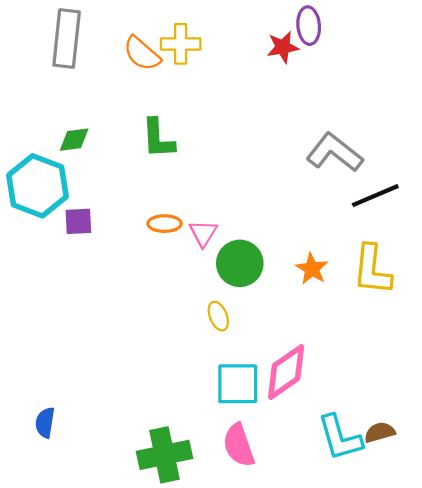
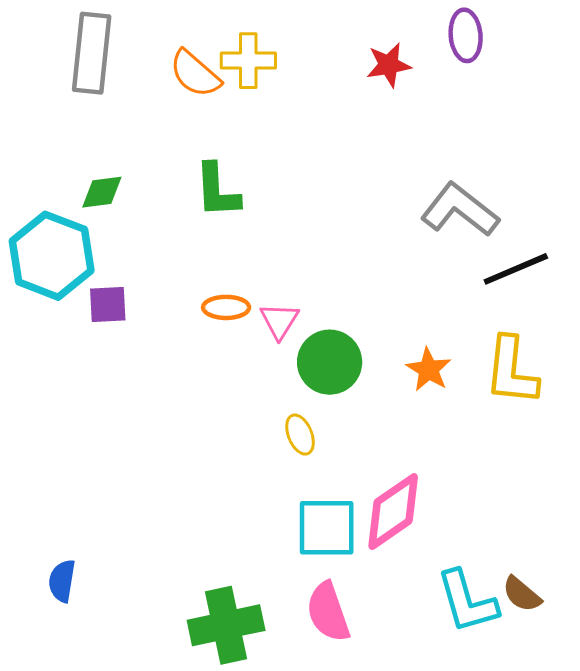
purple ellipse: (309, 26) -> (466, 35), moved
brown semicircle: (380, 432) -> (522, 594), turned -124

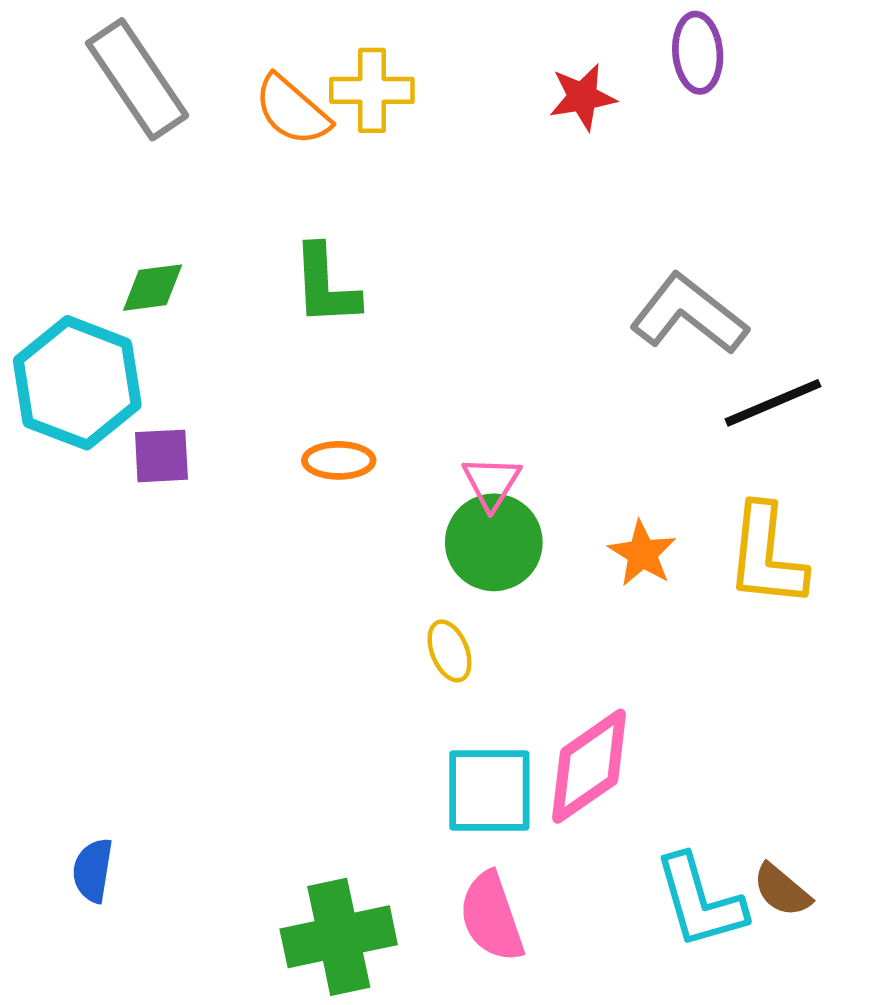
gray rectangle: (92, 53) -> (137, 79), turned -40
pink triangle: (279, 321) -> (492, 483), moved

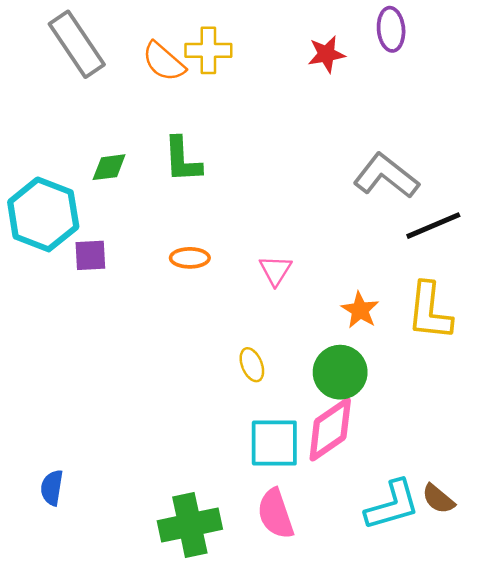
green diamond: (153, 288) -> (109, 167), moved
green circle: (494, 542) -> (340, 372), moved
cyan L-shape: (700, 901) -> (392, 505), turned -90

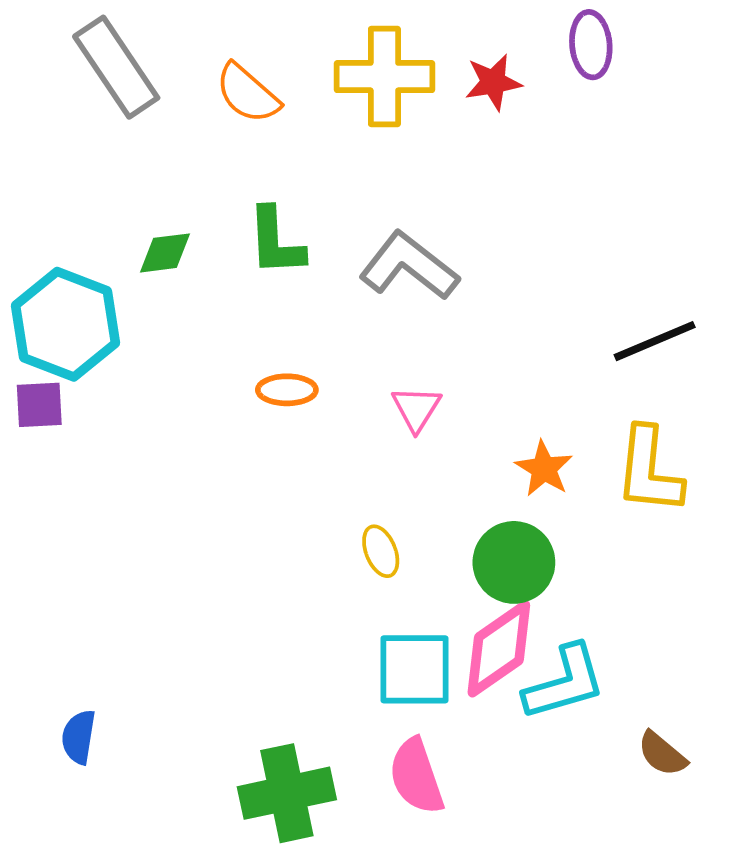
yellow cross: (208, 50) -> (384, 77), moved, size x1.4
gray L-shape: (386, 176) -> (409, 266), moved
purple square: (90, 255) -> (39, 405), moved
cyan L-shape: (392, 505) -> (565, 683), moved

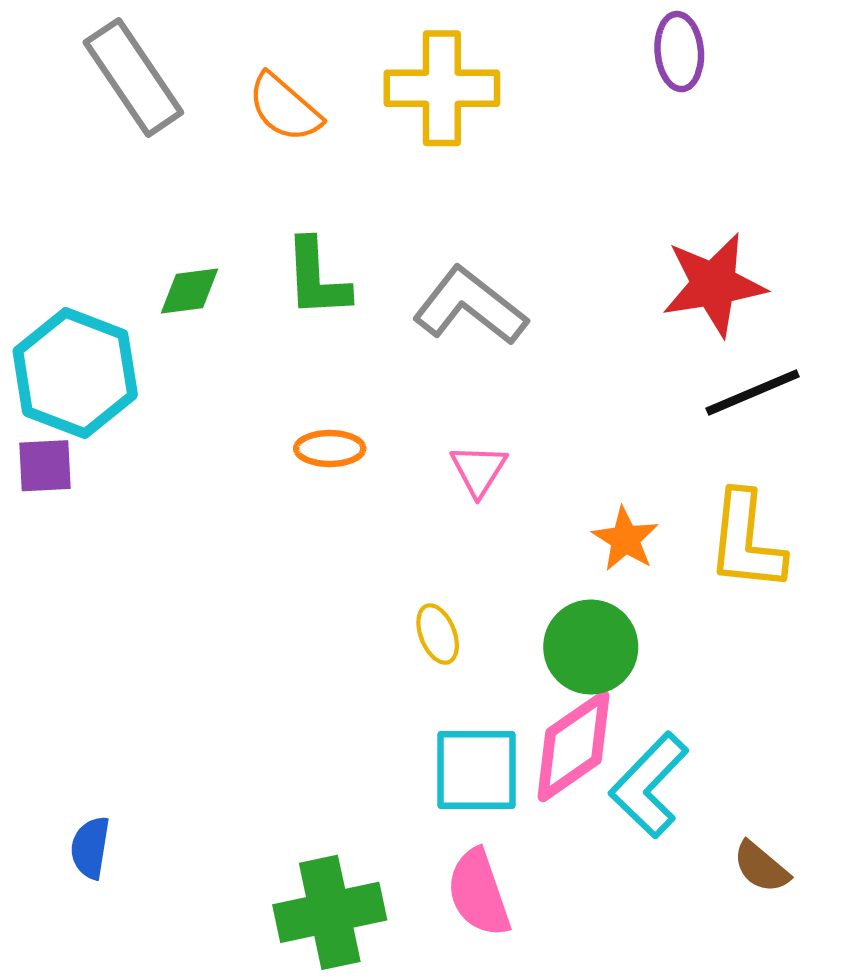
red star: (493, 82) -> (714, 285), moved, size x1.6
cyan L-shape: (565, 683) -> (649, 785), turned 150

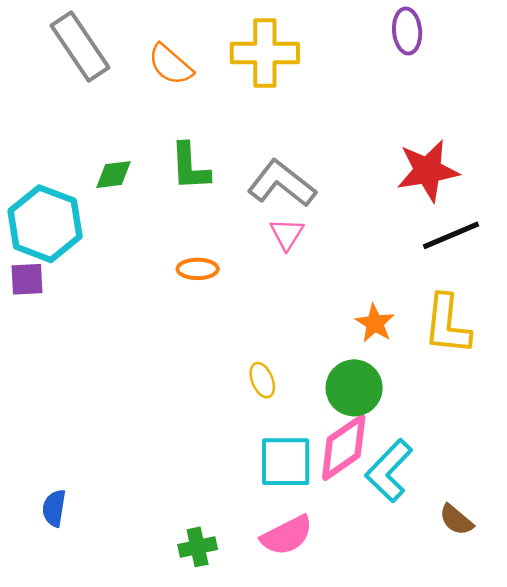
pink triangle: (479, 470) -> (287, 234), moved
pink semicircle: (479, 893) -> (287, 535), turned -98
green cross: (330, 912) -> (198, 547), size x0.6

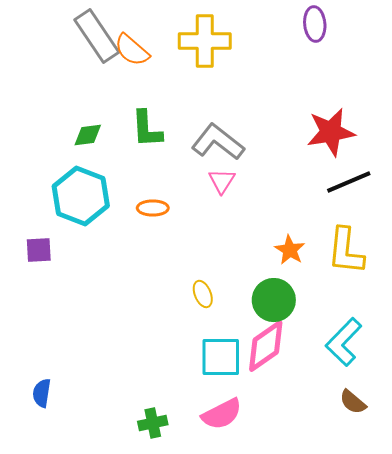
gray rectangle: (80, 47) -> (97, 36), moved
cyan hexagon: (45, 224) -> (81, 196), moved
purple square: (27, 279) -> (39, 250), moved
cyan L-shape: (389, 471) -> (344, 342), moved

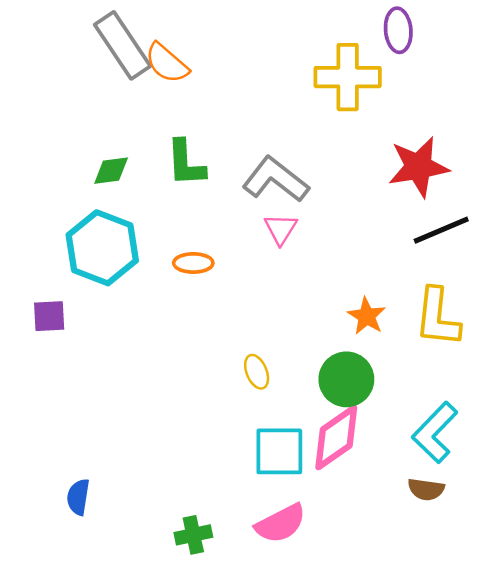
yellow cross: (205, 41) -> (348, 77), moved
blue semicircle: (42, 393) -> (78, 497), moved
brown semicircle: (353, 402) -> (426, 489), moved, turned -32

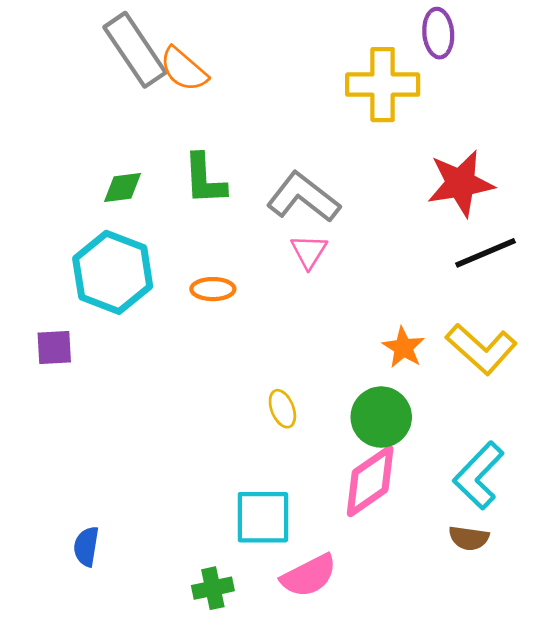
yellow L-shape: (437, 317) -> (481, 349), turned -54
cyan square: (279, 451) -> (263, 517), moved

